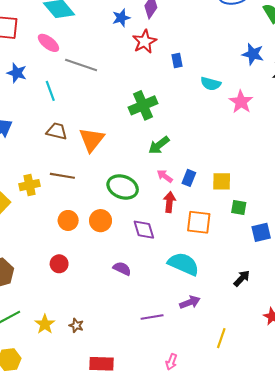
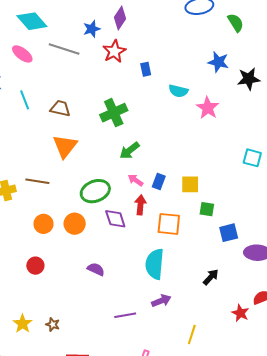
gray line: (81, 65) -> (64, 49), moved
brown trapezoid: (57, 131) -> (60, 108), moved
green ellipse: (123, 187) -> (95, 191), turned -40
purple diamond: (144, 230) -> (115, 219), moved
cyan semicircle: (183, 264) -> (155, 264), turned -108

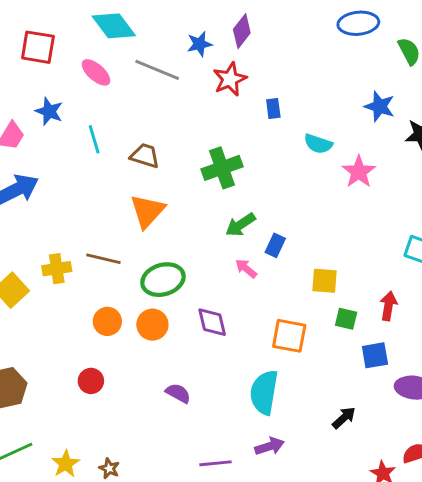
blue rectangle: (159, 182) -> (275, 245), moved
green ellipse: (95, 191) -> (163, 280), moved
red arrow: (140, 205) -> (388, 306), moved

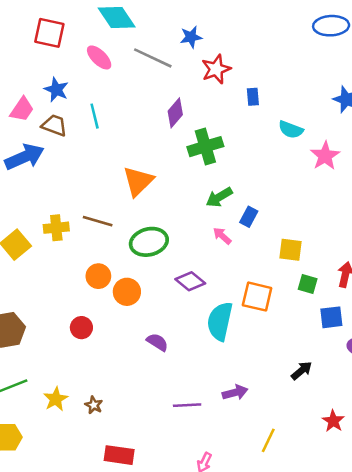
purple diamond: (242, 31) -> (175, 113), moved
brown trapezoid: (145, 156) -> (54, 125), moved
purple diamond: (212, 322) -> (190, 281), turned -40
orange circle: (152, 325) -> (127, 292), moved
cyan semicircle: (264, 392) -> (220, 321), moved

